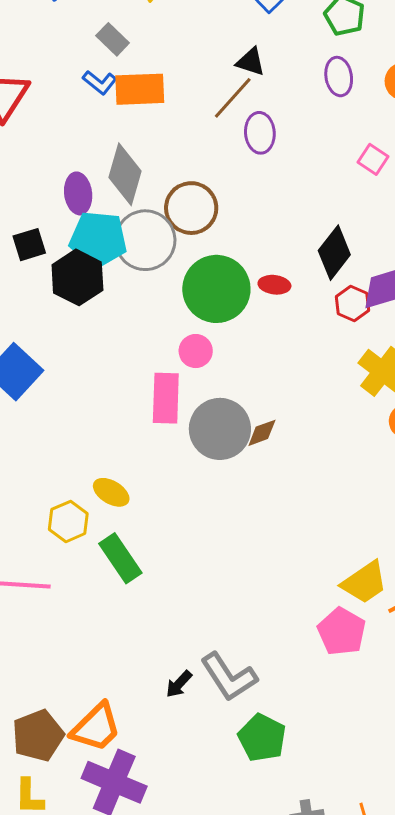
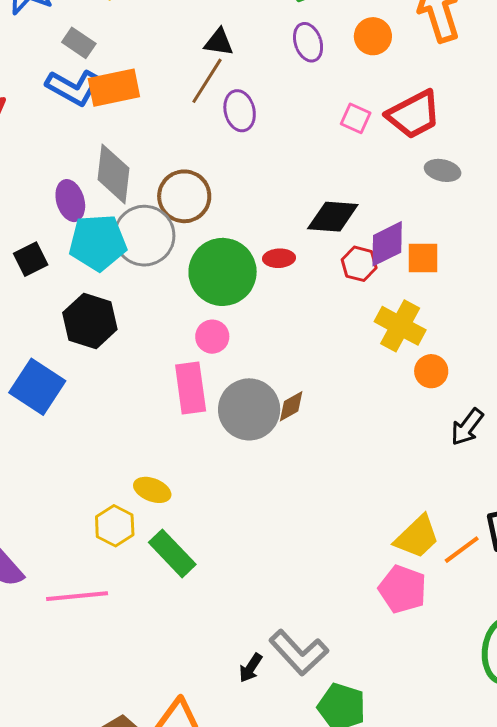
blue L-shape: (100, 82) -> (73, 87), size x1.6
black diamond: (334, 253) -> (333, 217), turned 66
black hexagon: (77, 277) -> (90, 321), moved

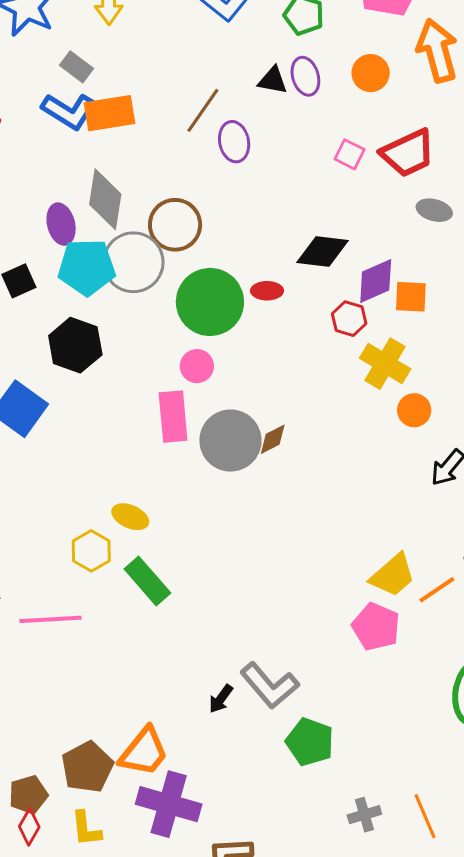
black triangle: (219, 42) -> (273, 80), moved
red hexagon: (359, 264) -> (349, 319), moved

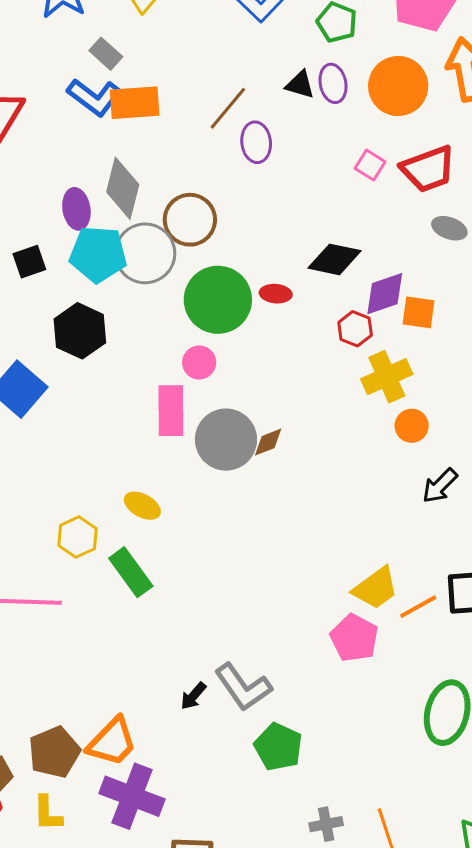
orange circle: (371, 73) -> (398, 86), size x1.6
yellow cross: (385, 364) -> (387, 377), turned 30
yellow ellipse: (130, 517) -> (142, 506), moved

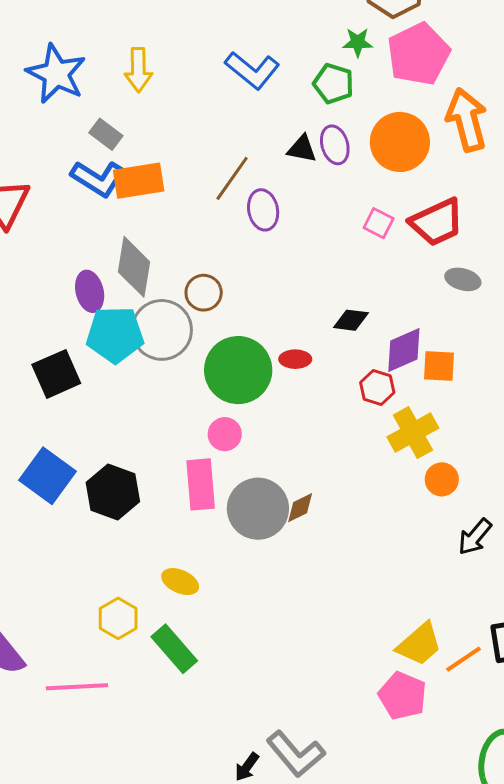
brown circle: (190, 220) -> (204, 293), size x0.7
black diamond: (334, 259) -> (351, 320), size x0.7
black square: (29, 262) -> (56, 374), moved, size x1.4
black hexagon: (80, 331) -> (113, 492), moved

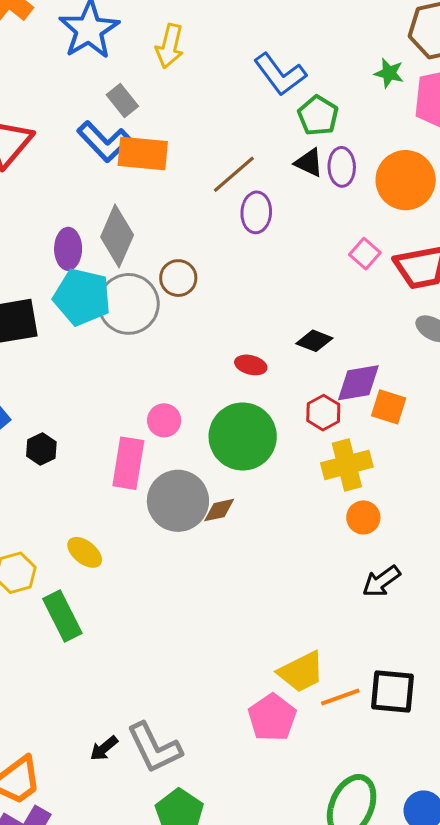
green pentagon: (333, 84) -> (318, 115), moved
green circle: (238, 370) -> (243, 436), moved
black hexagon: (113, 492) -> (41, 449), size x0.6

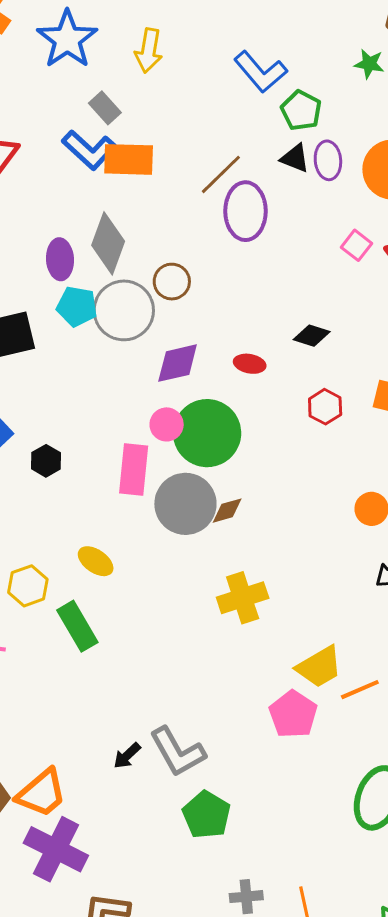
purple ellipse: (256, 212) -> (245, 211), size x1.4
cyan pentagon: (82, 297) -> (77, 306), size x0.7
purple diamond: (358, 383) -> (178, 363), moved
green circle: (243, 436) -> (207, 433), moved
yellow cross: (347, 465) -> (243, 598), moved

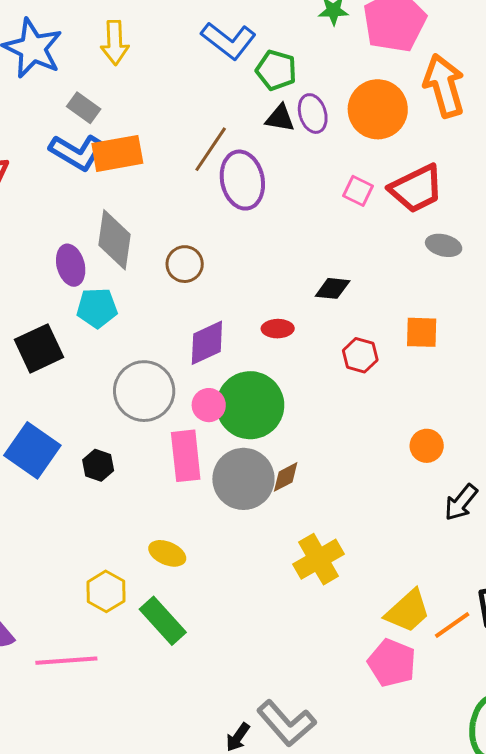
gray circle: (124, 310) -> (144, 391), moved

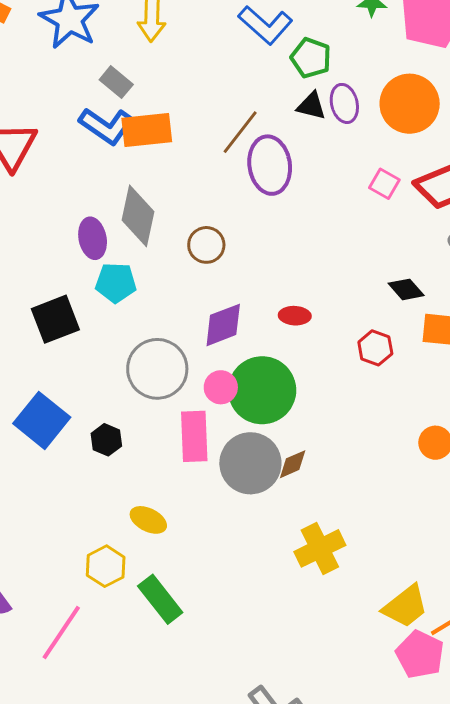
black diamond: (333, 288) -> (406, 289), moved, turned 39
yellow ellipse: (167, 553) -> (148, 520), moved
pink line: (66, 661) -> (61, 633), turned -56
pink pentagon: (392, 663) -> (420, 654), moved

